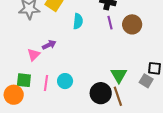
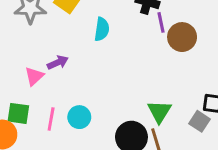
purple line: (110, 23) -> (161, 22), moved

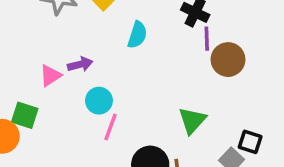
green triangle: (159, 112) -> (192, 120), moved
cyan circle: (79, 117) -> (99, 101), moved
pink line: (51, 119) -> (111, 127), moved

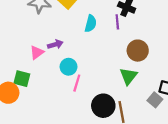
purple line: (207, 39) -> (117, 22), moved
brown circle: (228, 60) -> (138, 51), moved

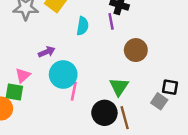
pink triangle: (37, 52) -> (23, 75), moved
cyan circle: (69, 67) -> (63, 74), size x1.5
green triangle: (128, 76) -> (119, 87), moved

